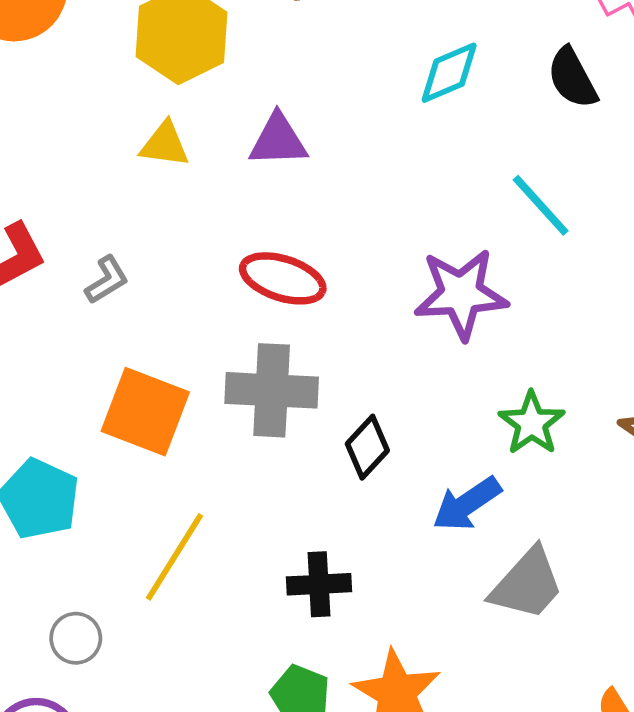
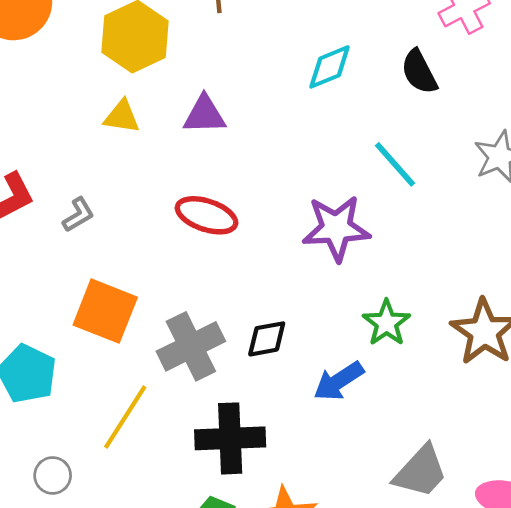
gray cross: (272, 390) -> (191, 346), moved, turned -30
black diamond: (367, 447) -> (267, 339), turned 36
black cross: (319, 584) -> (230, 438), size x1.5
gray trapezoid: (527, 584) -> (421, 472), moved

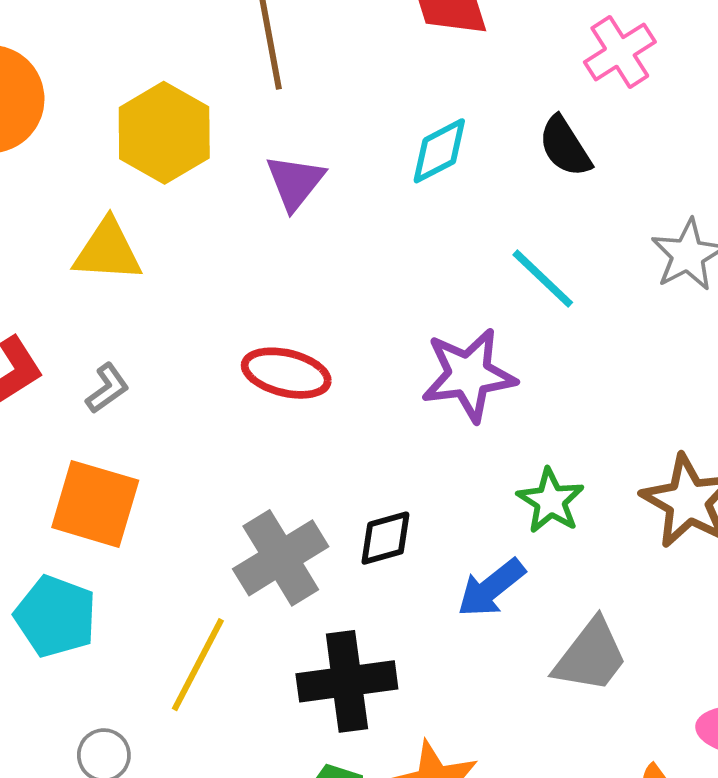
purple triangle: (204, 115) -> (295, 182), moved, turned -45
yellow triangle: (122, 117) -> (108, 251), moved, size x1.4
orange square: (105, 311) -> (95, 504), moved
gray trapezoid: (421, 472) -> (591, 656), moved

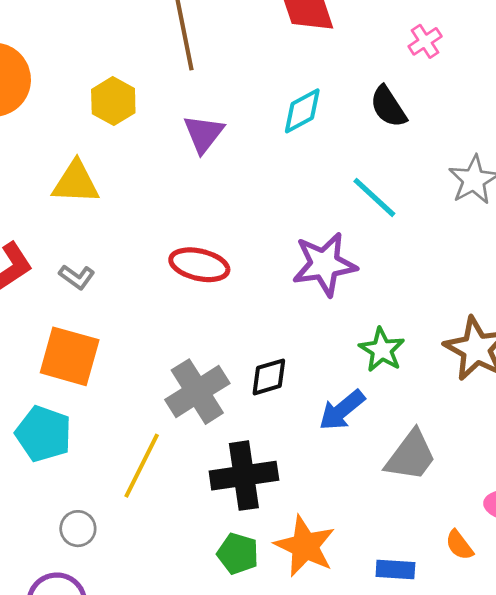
pink cross: (620, 52) -> (425, 41), size x0.7
yellow hexagon: (164, 133) -> (113, 101), size x0.7
gray L-shape: (107, 388) -> (77, 277), turned 72

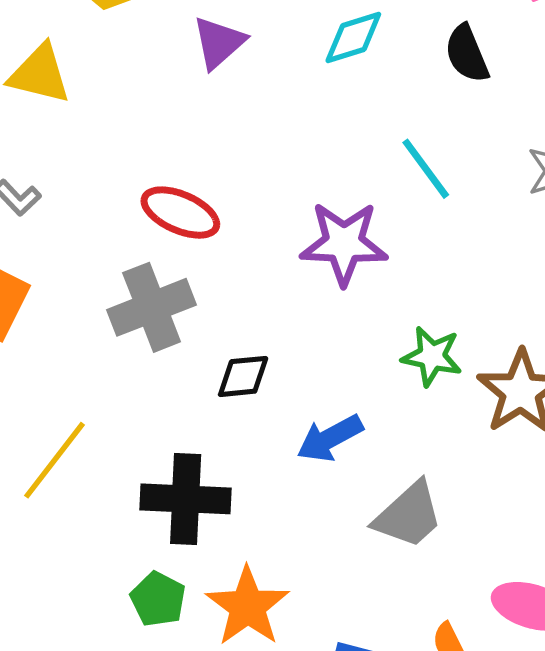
green star: (382, 350) -> (432, 356), moved, turned -30
gray cross: (197, 392) -> (152, 307), moved

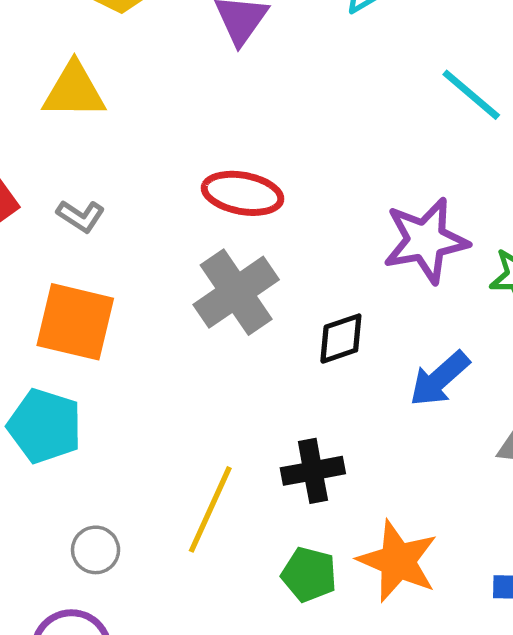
purple star: (344, 243) -> (426, 240), moved
yellow line: (54, 460) -> (210, 509), moved
black cross: (186, 499) -> (313, 471), size x0.7

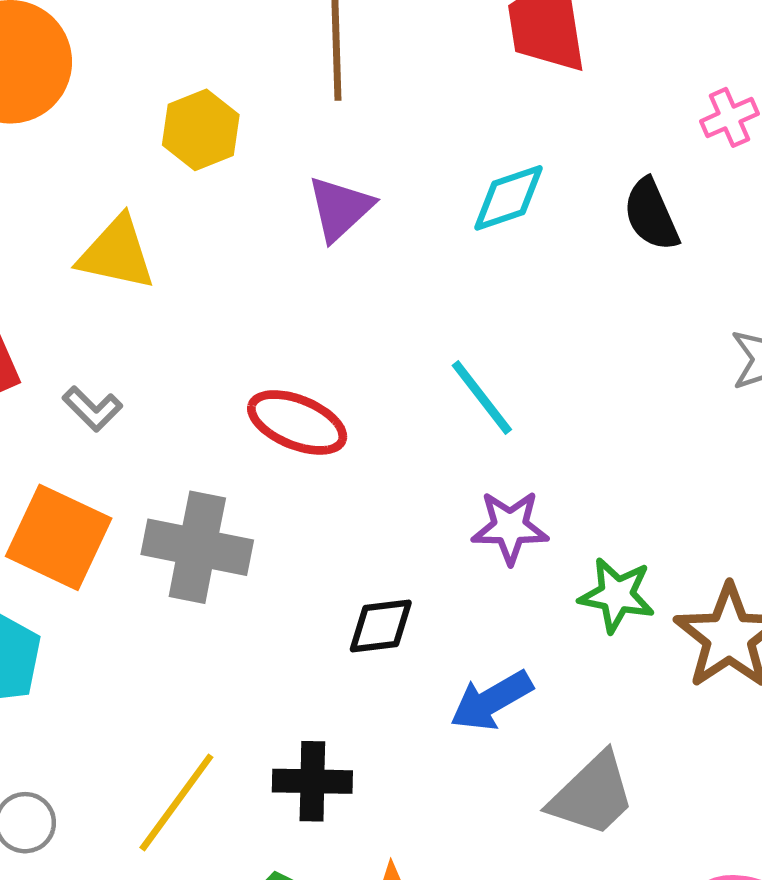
cyan line: (471, 95) -> (482, 397), moved
purple star: (426, 240) -> (510, 527), size x0.7
gray cross: (236, 292) -> (197, 547), moved, turned 34

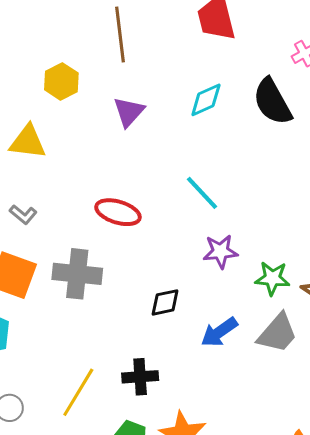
black semicircle: (651, 215) -> (272, 102), size x1.4
gray trapezoid: (592, 795) -> (277, 333), moved

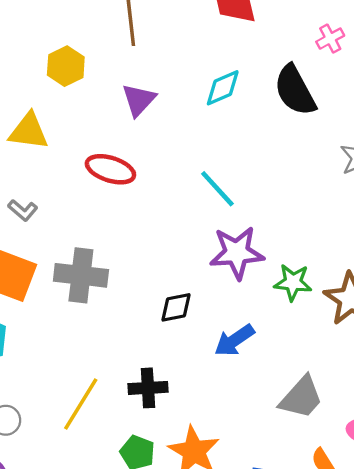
red ellipse: (118, 212) -> (110, 169), moved
purple star: (220, 251) -> (237, 253), size x1.4
gray trapezoid: (277, 333) -> (301, 397), moved

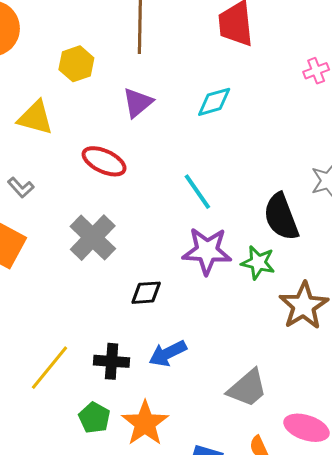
black semicircle: (295, 90) -> (281, 217), moved
gray cross: (81, 275) -> (93, 238), moved, turned 30
green star: (293, 282) -> (258, 263), moved
blue arrow: (234, 340) -> (168, 353), moved

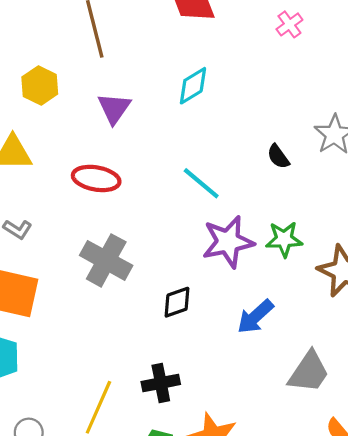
black semicircle: (281, 217) -> (278, 157), moved, size x0.5
blue arrow: (168, 353) -> (255, 317), moved

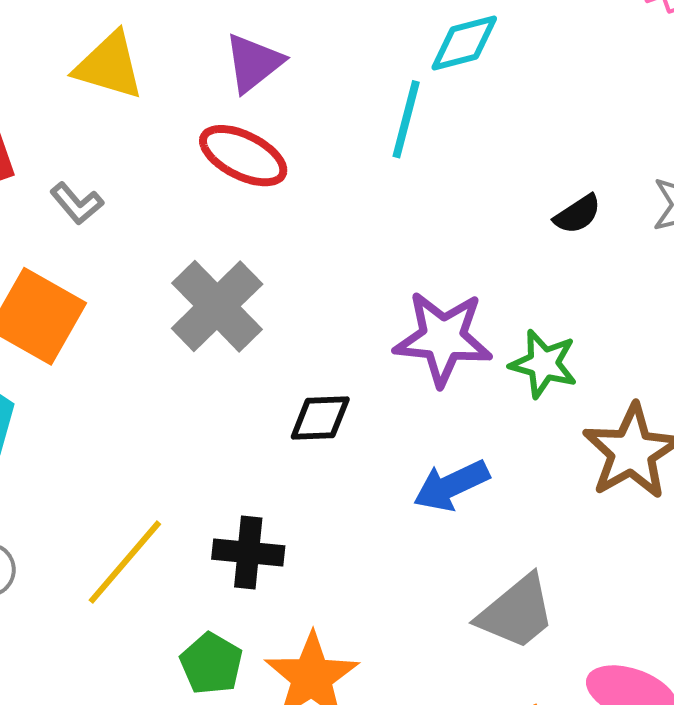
purple triangle: (114, 108) -> (254, 63), moved
black semicircle: (278, 157) -> (578, 214), turned -104
cyan line: (201, 183) -> (406, 119), moved, turned 48

